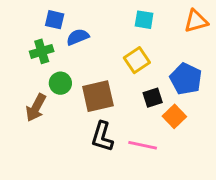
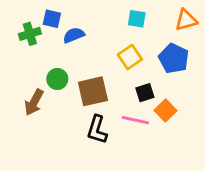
green cross: (42, 51) -> (30, 34), moved
blue pentagon: (186, 79) -> (174, 58), moved
pink line: (143, 145) -> (135, 120), moved

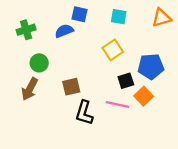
blue square: (52, 19) -> (80, 14), moved
blue pentagon: (174, 58) -> (151, 66), moved, turned -30
green circle: (57, 79) -> (39, 63), moved
brown square: (93, 91) -> (71, 87), moved, size x0.7

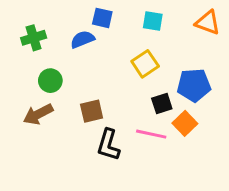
orange triangle: (161, 18) -> (208, 23), turned 36
brown arrow: (30, 89) -> (38, 114), turned 35

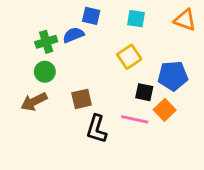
green cross: (34, 38) -> (46, 42), moved
black square: (162, 104) -> (144, 92), turned 30

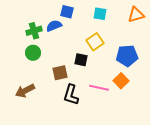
orange triangle: (185, 20) -> (136, 15), turned -36
black square: (144, 92) -> (81, 60), moved
brown arrow: (34, 102) -> (25, 91), moved

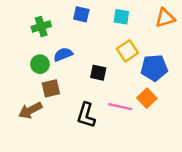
blue semicircle: (54, 26) -> (63, 54), moved
green cross: (34, 31) -> (41, 26), moved
yellow square: (95, 42) -> (127, 51), moved
brown square: (60, 73) -> (51, 88), moved

